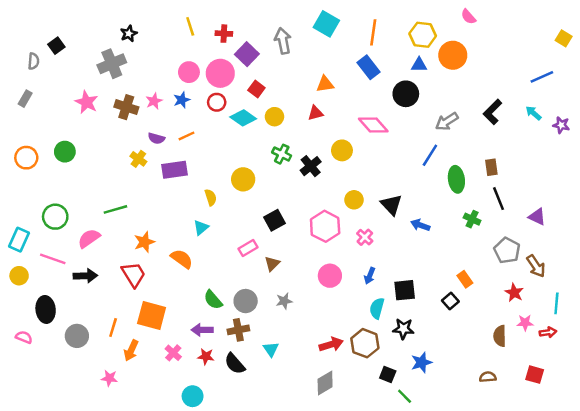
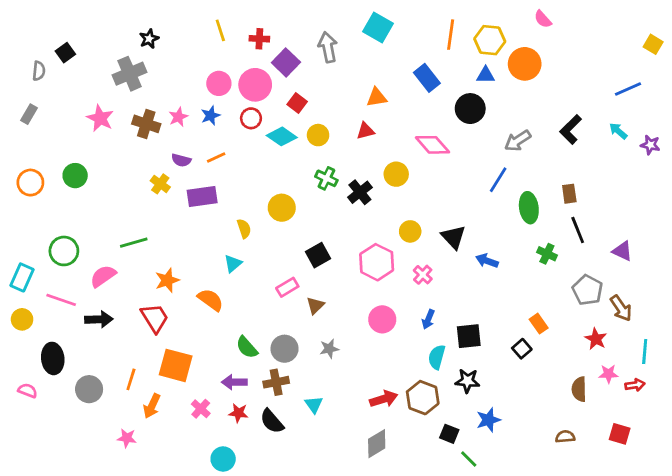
orange line: (373, 32) -> (451, 35), moved

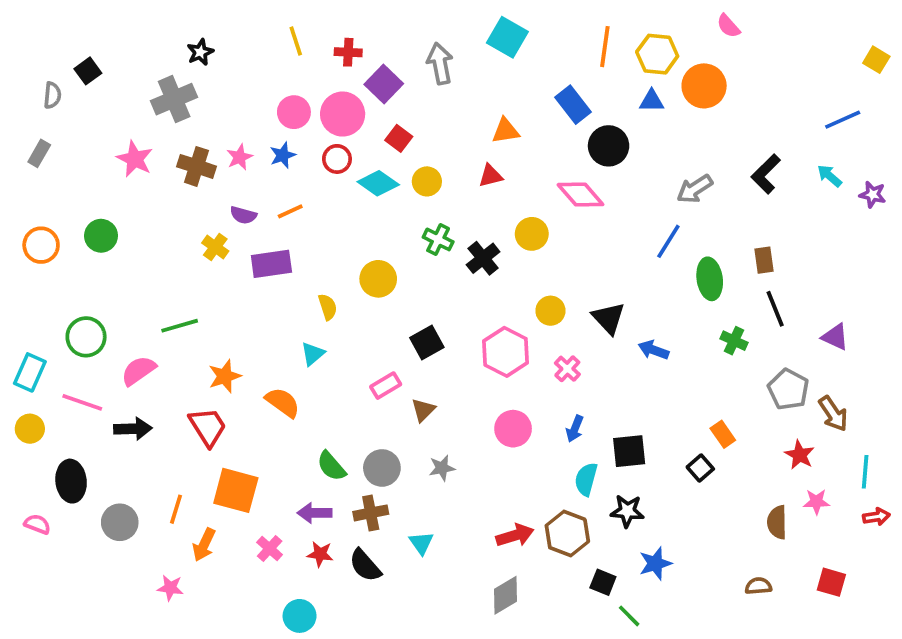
black circle: (470, 109) -> (609, 146), moved
red arrow: (635, 385) -> (876, 517), moved

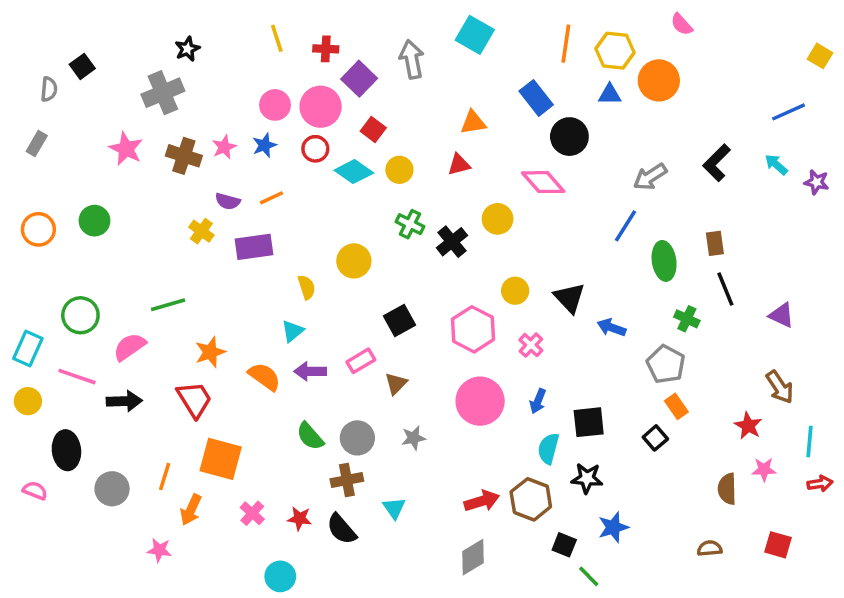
gray pentagon: (788, 389) -> (666, 364), moved
pink circle: (513, 429) -> (480, 401), size x1.4
purple arrow: (315, 513) -> (310, 371), moved

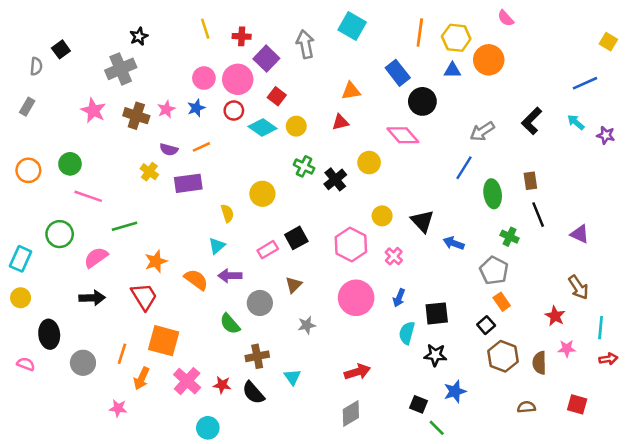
pink rectangle: (361, 361) -> (268, 250), moved
pink line: (77, 377) -> (88, 196), moved
gray circle: (357, 438) -> (260, 303), moved
brown hexagon: (531, 499) -> (503, 356), moved
pink cross: (252, 513) -> (187, 381), size x1.5

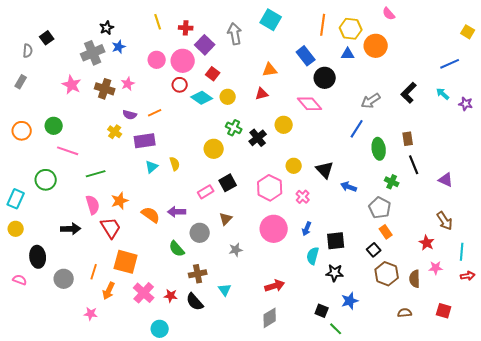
blue star: (196, 108) -> (119, 47), moved
yellow circle: (262, 194) -> (214, 149), moved
cyan triangle: (217, 246) -> (152, 167), moved
pink semicircle: (96, 257) -> (93, 205), moved, turned 108

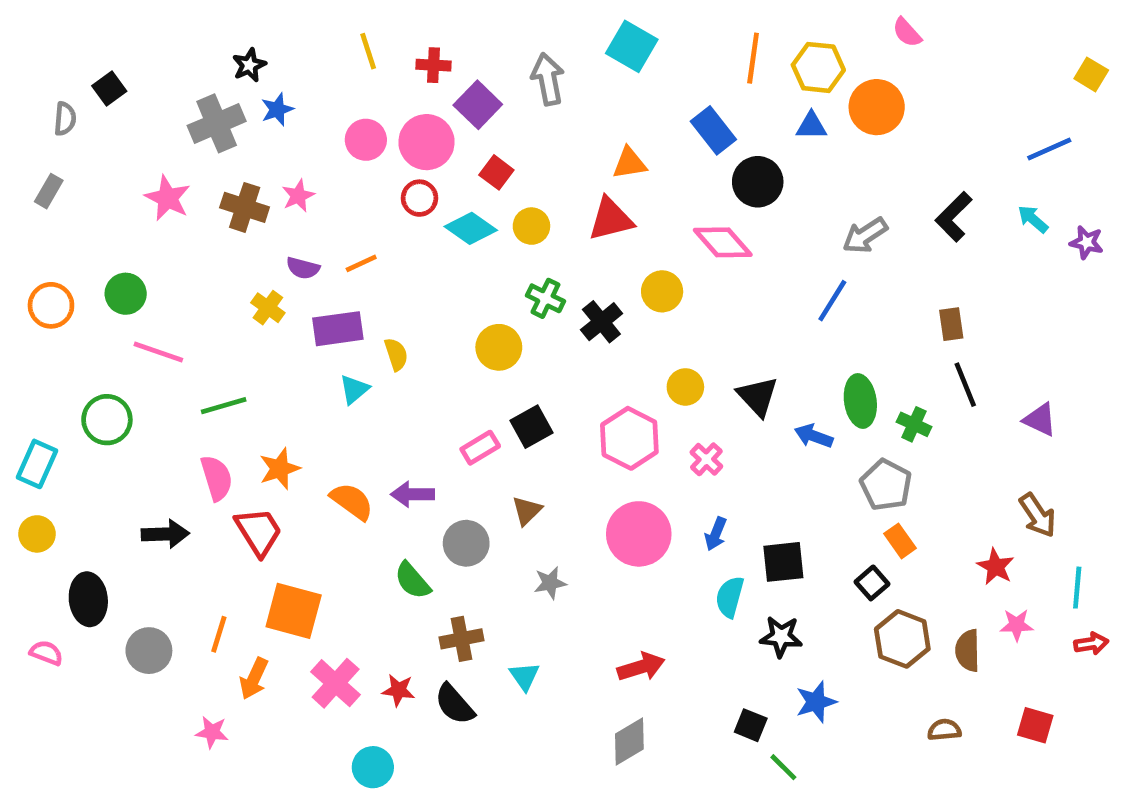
red triangle: (262, 94) -> (611, 219), size x1.5
green ellipse: (379, 149) -> (860, 401), moved
yellow semicircle: (175, 164) -> (396, 354), moved

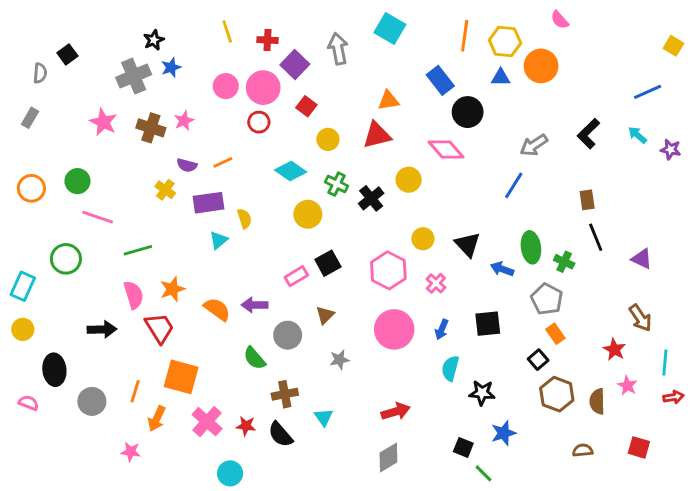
cyan diamond: (471, 228) -> (291, 171), moved
black square: (783, 562) -> (488, 324), moved
pink star: (1017, 625) -> (627, 386), turned 30

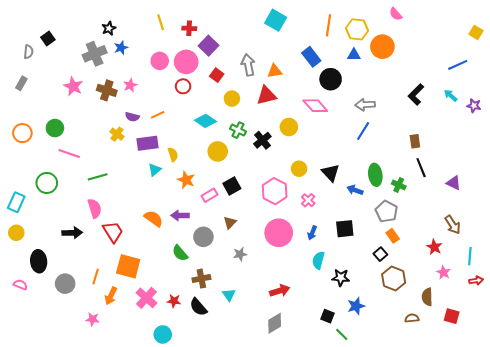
gray arrow: (338, 49) -> (248, 65), moved
gray arrow: (534, 145) -> (365, 105), moved, turned 30
orange star: (172, 289) -> (186, 180), moved, turned -30
brown semicircle: (597, 401) -> (427, 297), moved

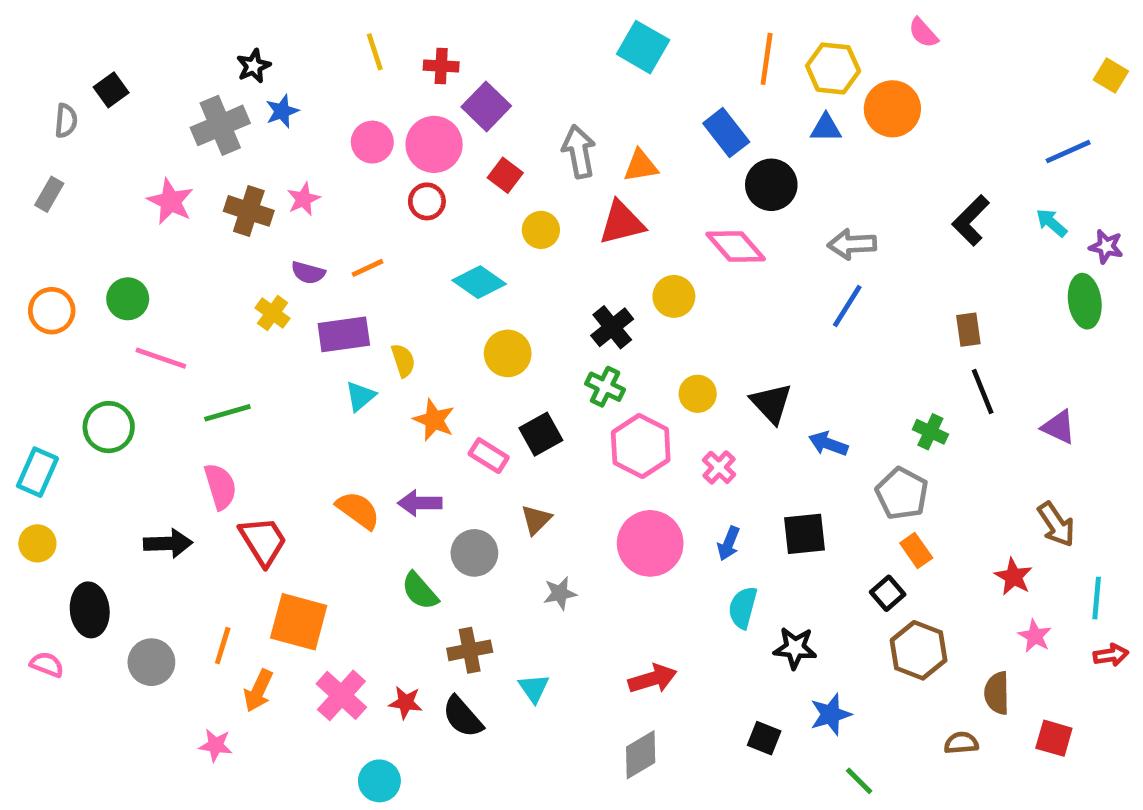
green cross: (238, 130) -> (605, 387), moved
green ellipse: (375, 175) -> (1085, 301), moved
pink rectangle: (210, 195) -> (489, 456), turned 63
green line: (342, 334) -> (859, 781), moved

